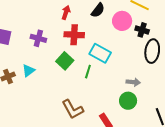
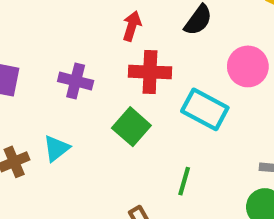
pink circle: (122, 21) -> (248, 66), moved
green line: (88, 72) -> (184, 181), moved

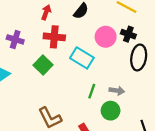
green line: (184, 181) -> (92, 91), moved

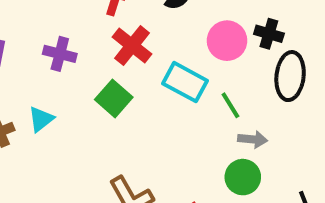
red cross: (54, 37) -> (132, 46), turned 36
green line: (92, 91) -> (230, 105), moved, turned -48

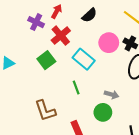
purple cross: (60, 54) -> (36, 22), moved
green line: (230, 105) -> (76, 87), moved

